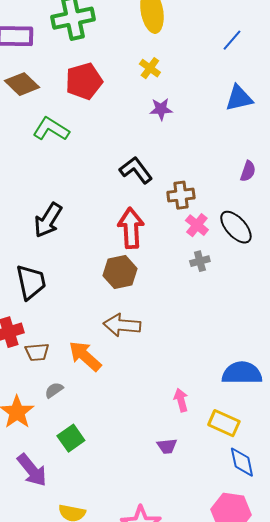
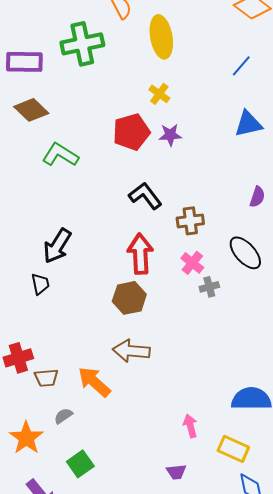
red pentagon: (84, 81) -> (131, 132), moved
pink cross: (197, 225) -> (192, 263), moved
black trapezoid: (31, 282) -> (40, 284), moved, size x0.6

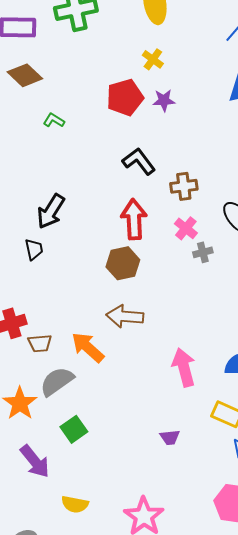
green L-shape: (60, 155) -> (54, 120), size x0.6
gray semicircle: (63, 416) -> (57, 381), size x1.8
pink arrow: (190, 426) -> (184, 367), moved, size x1.6

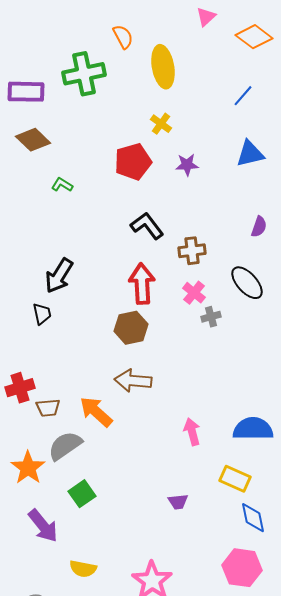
purple star: (164, 100) -> (187, 165), moved
pink arrow: (184, 367) -> (192, 432), size x0.7

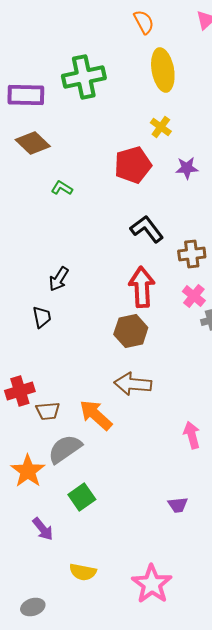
orange semicircle: (123, 37) -> (144, 22), moved
black arrow: (59, 276) -> (59, 279), size x0.7
purple arrow: (43, 526) -> (43, 529), size x0.7

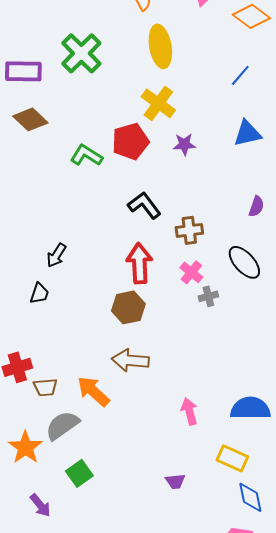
green cross: (84, 77) -> (81, 53), turned -33
yellow cross: (161, 127) -> (158, 103), size x1.6
green L-shape: (62, 188) -> (86, 155), moved, size x1.5
black trapezoid: (42, 317) -> (39, 293), turned 30

